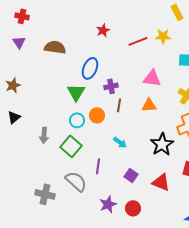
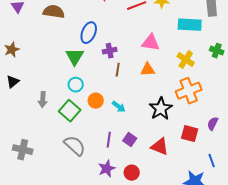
orange circle: (97, 115) -> (96, 101), moved
purple line: (98, 166) -> (109, 140), moved
gray cross: (45, 194) -> (23, 150), moved

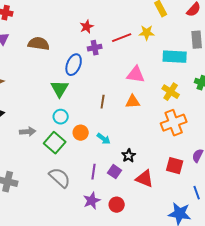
purple cross: (110, 51) -> (95, 48), moved
gray arrow: (43, 100) -> (28, 132), turned -98
black star: (161, 109) -> (129, 156), moved, size x0.6

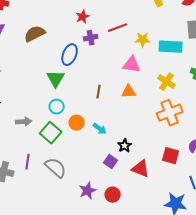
yellow star: (147, 33) -> (143, 40), moved
brown semicircle: (39, 44) -> (35, 34), turned -35
purple line: (94, 172) -> (28, 162), moved

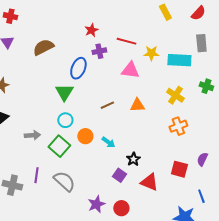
red line: (118, 28) -> (126, 41), turned 36
pink triangle: (132, 65) -> (130, 70), moved
brown line: (99, 92) -> (107, 105), turned 56
orange cross: (170, 113) -> (178, 126), size x0.7

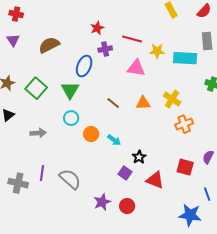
yellow cross: (175, 95) -> (172, 99), moved
brown line: (107, 105) -> (113, 103), turned 64
green square: (59, 146) -> (36, 88), moved

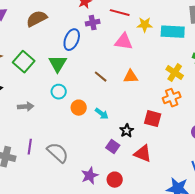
yellow cross: (172, 99) -> (175, 73), moved
red square: (185, 167) -> (153, 119), moved

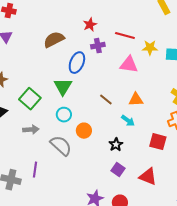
brown semicircle: (37, 19) -> (54, 40), moved
green square: (24, 62) -> (30, 99), moved
cyan arrow: (102, 114) -> (128, 121), moved
black star: (127, 131) -> (116, 145), moved
gray semicircle: (58, 153) -> (61, 146), moved

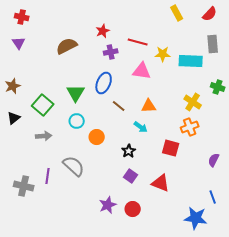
blue ellipse: (77, 63) -> (104, 83), moved
gray semicircle: (61, 146) -> (74, 166), moved

